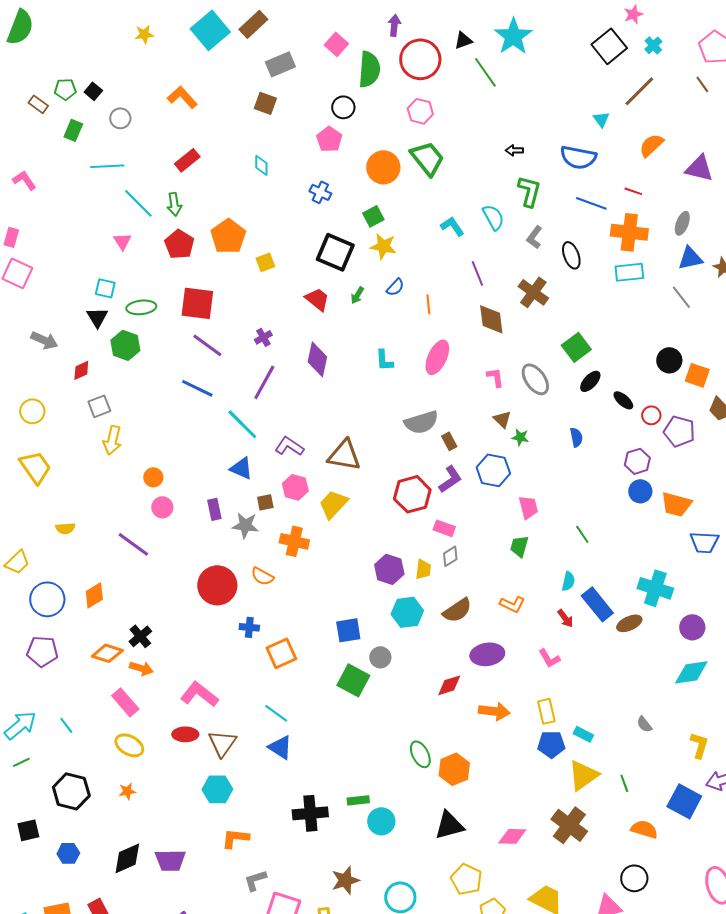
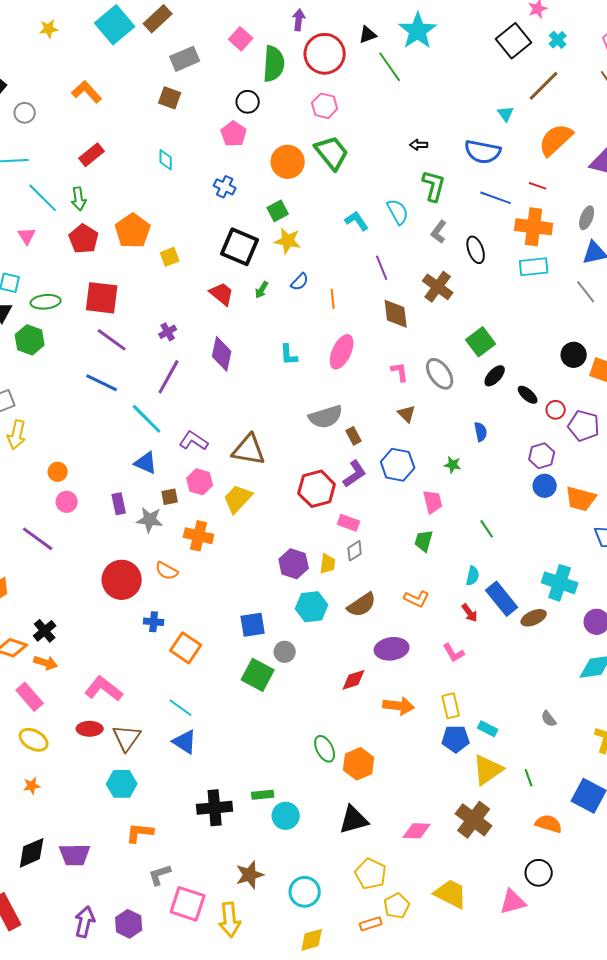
orange semicircle: (651, 145) -> (556, 140), size x1.4
green star: (520, 437) -> (453, 465), moved
orange square: (281, 653) -> (186, 648), turned -32

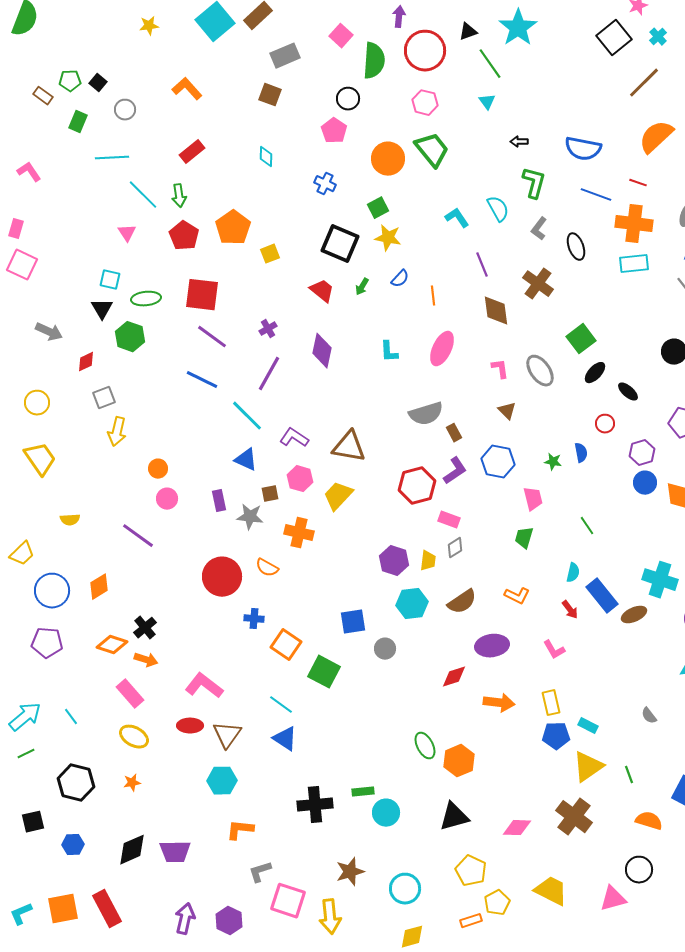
cyan triangle: (506, 114) -> (487, 102), moved
red circle: (556, 410) -> (605, 424), moved
blue semicircle: (481, 432) -> (581, 453), moved
green square: (258, 675) -> (324, 672), moved

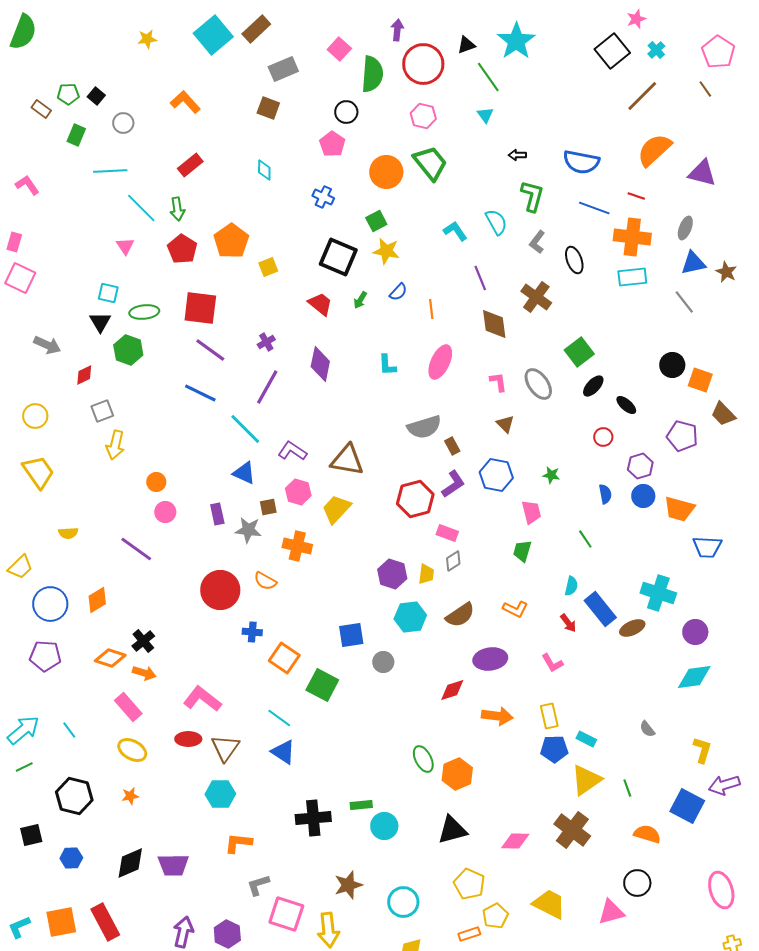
blue semicircle: (581, 453) -> (605, 494), moved

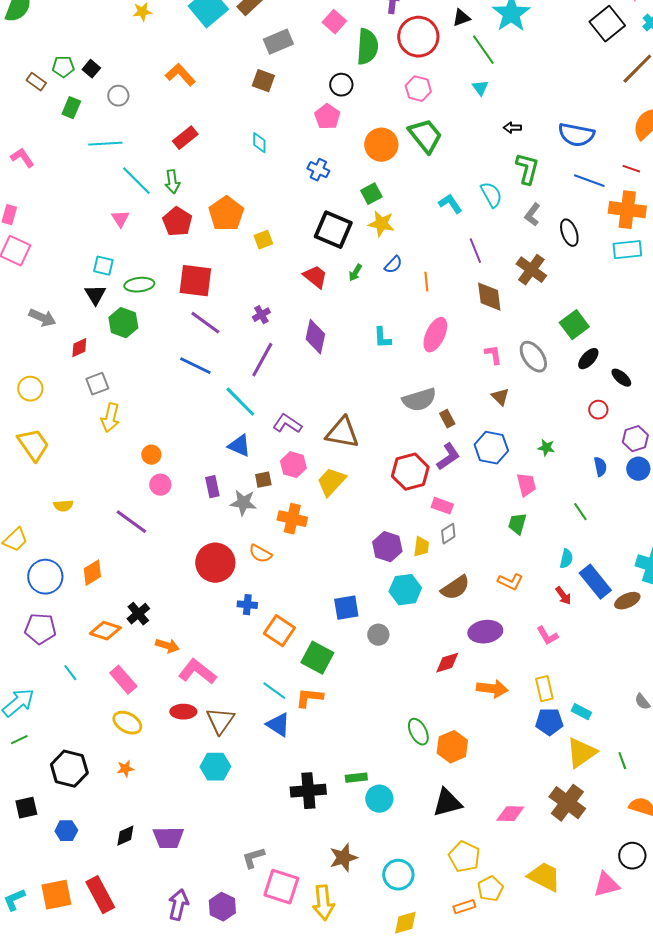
orange arrow: (144, 673) -> (167, 646), moved
cyan line: (69, 730) -> (70, 673), moved
orange L-shape: (238, 843) -> (309, 698), moved
black diamond: (130, 863) -> (125, 836), size x0.7

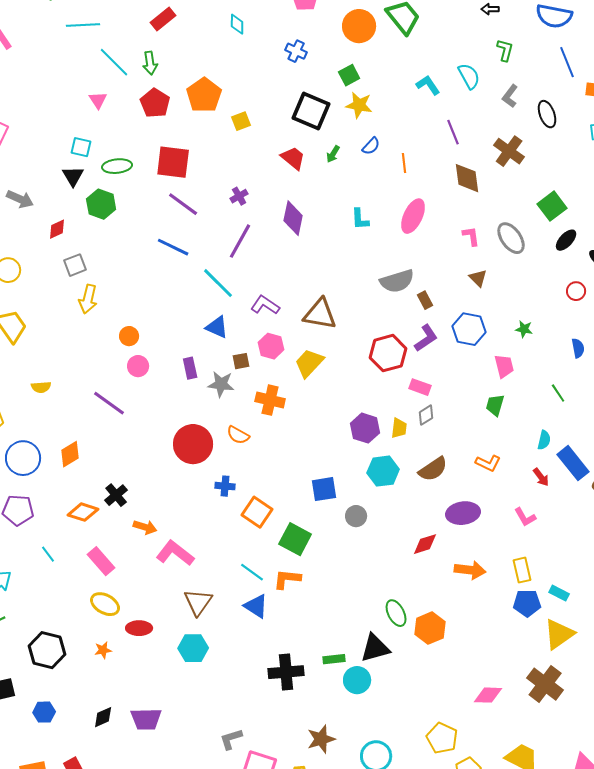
green L-shape: (527, 169) -> (505, 50), size x0.7
blue line: (589, 181) -> (567, 62), turned 48
red ellipse: (183, 712) -> (139, 628), moved
black triangle: (447, 803) -> (375, 648), moved

